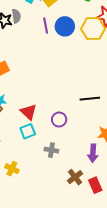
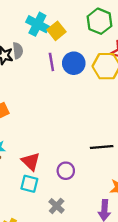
cyan square: (28, 131) -> (29, 184), turned 35
gray cross: (51, 150) -> (57, 206), turned 32

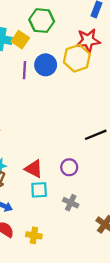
green hexagon: (99, 21) -> (42, 21), moved
purple line: (51, 62) -> (25, 70), turned 30

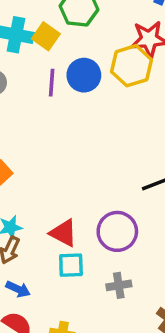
purple circle: (69, 167) -> (117, 231), size x1.5
gray cross: (71, 203) -> (119, 285), turned -35

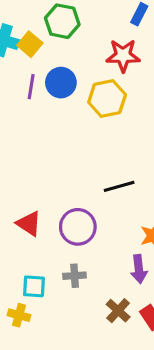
yellow hexagon: (132, 66) -> (107, 99), moved
cyan square: (71, 265) -> (34, 286), moved

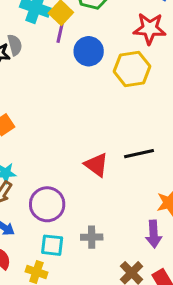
purple line: (31, 87) -> (60, 31), moved
red triangle: (29, 224) -> (96, 165), moved
purple circle: (78, 227) -> (47, 204), moved

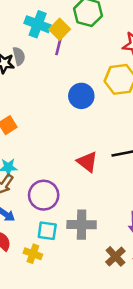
blue circle: (89, 51) -> (81, 96), moved
gray cross: (92, 237) -> (82, 225), size x1.5

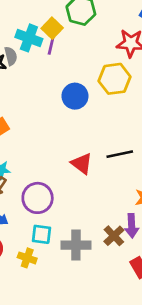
cyan cross: (38, 24) -> (29, 38), moved
gray cross: (82, 225) -> (76, 245), moved
brown cross: (115, 256) -> (114, 236), moved

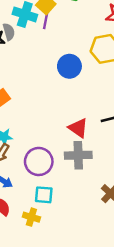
gray cross: (76, 245) -> (78, 155), moved

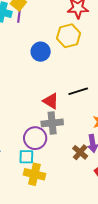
purple circle: (39, 161) -> (35, 138), moved
yellow cross: (31, 217) -> (34, 174), moved, size x1.5

